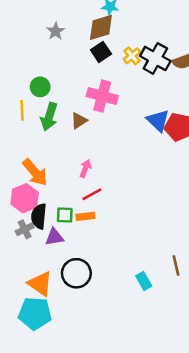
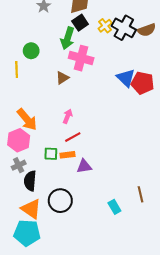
green arrow: (49, 117) -> (68, 38), moved
black semicircle: (39, 216) -> (30, 181), moved
purple triangle: (54, 237) -> (84, 166), moved

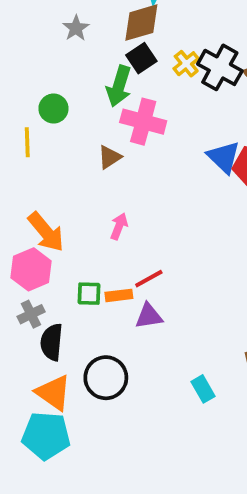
red line: (73, 137) -> (149, 279), moved

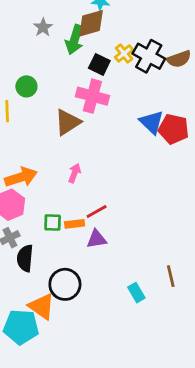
black square: (141, 58) -> (99, 64), moved, turned -30
green arrow: (119, 86) -> (75, 40), moved
brown triangle: (110, 157) -> (68, 122), size x1.5
orange arrow: (46, 232) -> (21, 177), turned -68
orange triangle: (53, 393) -> (42, 306), moved

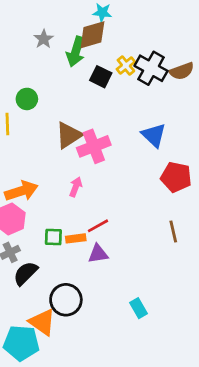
pink cross: (92, 96) -> (94, 146), moved, turned -36
red pentagon: (173, 129) -> (176, 177), moved
black semicircle: (25, 258) -> (25, 273), turned 40
brown line: (171, 276) -> (173, 231), moved

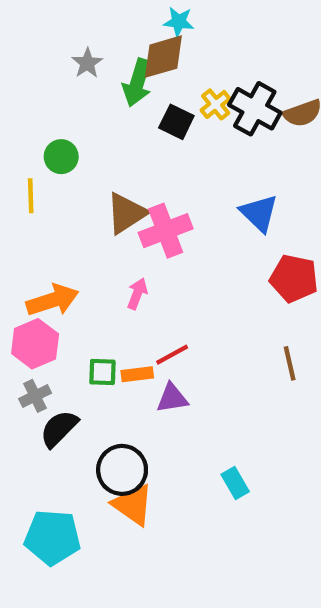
orange triangle: (42, 322) -> (133, 505), moved

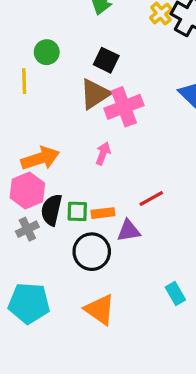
black square: (176, 122) -> (106, 60), moved
red line: (172, 355) -> (151, 199), moved
black semicircle: (59, 429) -> (52, 210), moved, turned -32
black circle: (122, 470) -> (92, 252), moved
cyan pentagon: (52, 537) -> (29, 303), moved

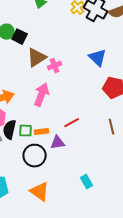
black square: (106, 60) -> (20, 37), moved
pink cross: (124, 107) -> (55, 66), size x0.6
pink arrow: (103, 154) -> (42, 95), size x1.6

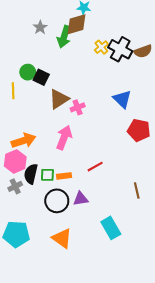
brown line: (112, 127) -> (137, 190), moved
purple triangle: (58, 143) -> (81, 199), moved
cyan rectangle: (87, 182) -> (111, 228), size x1.5

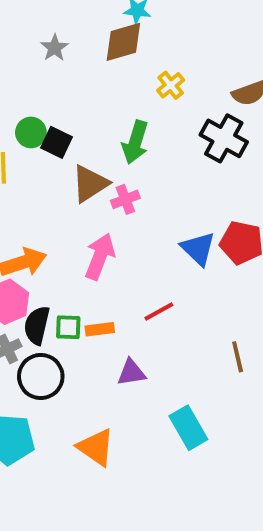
green arrow: (64, 37) -> (135, 142), moved
black cross: (120, 49) -> (224, 138), moved
blue triangle: (122, 99) -> (198, 249), moved
black circle: (57, 201) -> (41, 376), moved

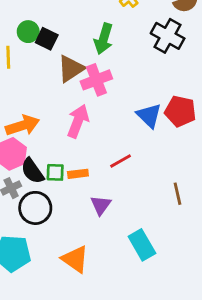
pink cross: (125, 199) -> (96, 80), size x1.5
black semicircle: (37, 325) -> (32, 171), turned -48
purple triangle: (131, 373) -> (101, 205), turned -45

